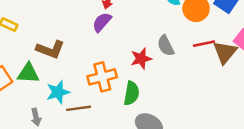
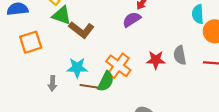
green triangle: (28, 73) -> (62, 15), moved
orange cross: (102, 77) -> (118, 66), turned 35
green semicircle: (131, 93) -> (106, 81), moved

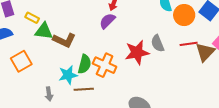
red star: (156, 60) -> (137, 52), size x1.4
green semicircle: (106, 81) -> (84, 64), moved

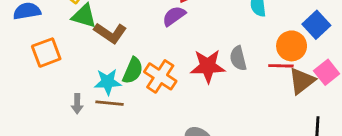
orange circle: (184, 15) -> (292, 46), moved
brown line: (84, 89) -> (110, 103), moved

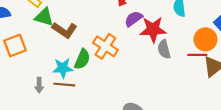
purple semicircle: (174, 16) -> (133, 19), moved
red star: (208, 66) -> (153, 30), moved
orange cross: (160, 76) -> (105, 46), moved

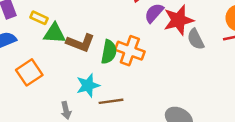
green semicircle: (82, 59) -> (109, 52), moved
brown line: (64, 85) -> (111, 101), moved

